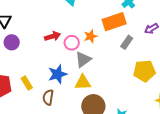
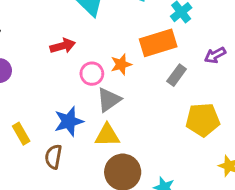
red arrow: (53, 36) -> (63, 46), moved

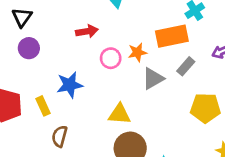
gray triangle: (109, 100) -> (153, 79), moved
blue star: (69, 121) -> (70, 85), moved
brown semicircle: (53, 157) -> (60, 136), moved

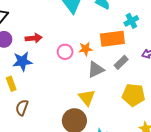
red arrow: (87, 31) -> (34, 38), moved
blue star: (70, 85) -> (22, 61), moved
yellow triangle: (119, 114) -> (87, 98), moved, turned 42

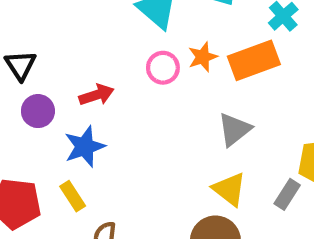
orange star: (86, 49) -> (203, 57), moved
pink circle: (65, 52) -> (163, 68), moved
gray rectangle: (121, 62) -> (287, 194), moved

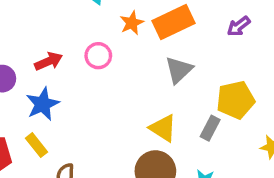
pink circle: (163, 68) -> (98, 56), moved
gray triangle: (234, 129) -> (179, 70), moved

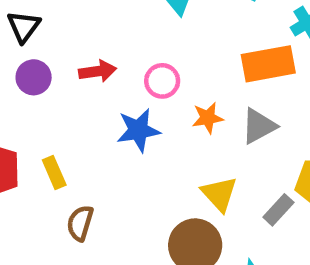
orange star: (132, 23) -> (208, 118), moved
blue star: (43, 104) -> (138, 130), moved

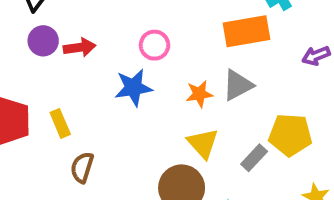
red arrow: (98, 71) -> (80, 47), moved
orange star: (208, 118) -> (199, 94), moved

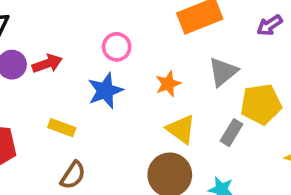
gray triangle: (238, 85) -> (223, 72), moved
yellow rectangle: (60, 123) -> (62, 128), moved, turned -35
brown semicircle: (82, 167) -> (73, 175), turned -152

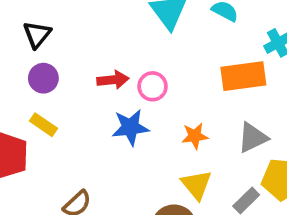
red arrow: (47, 64) -> (113, 80), moved
yellow rectangle: (62, 128) -> (44, 125), moved

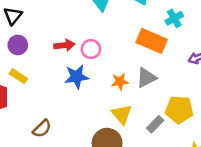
orange rectangle: (243, 76) -> (152, 41), turned 32
gray triangle: (253, 138) -> (146, 78), moved

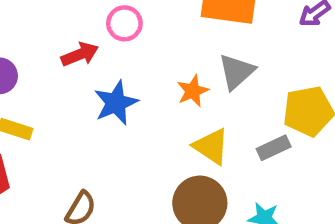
pink circle: (91, 49) -> (124, 23), moved
gray rectangle: (155, 124) -> (274, 148), turned 36

